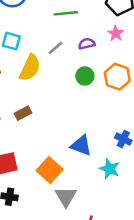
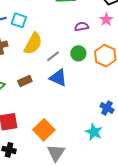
gray line: (55, 48) -> (53, 56), moved
blue triangle: (81, 145) -> (58, 78), moved

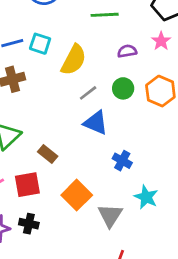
yellow semicircle: (33, 44) -> (74, 60), moved
brown rectangle: (25, 81) -> (48, 154), moved, turned 64
blue cross: (107, 108) -> (122, 161), moved
gray triangle: (56, 153) -> (110, 215), moved

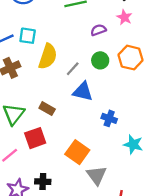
yellow semicircle: (74, 60) -> (48, 56), moved
brown rectangle: (48, 154) -> (47, 109), moved
red square: (27, 185) -> (35, 138), moved
gray triangle: (110, 215) -> (97, 175), moved

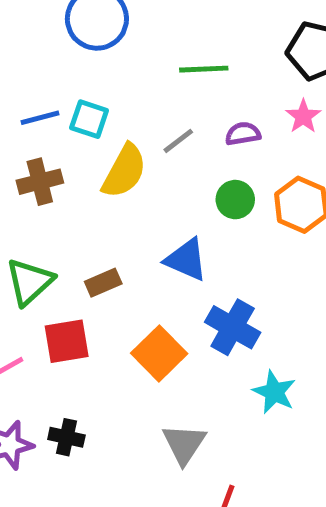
gray line: (73, 69) -> (178, 141), moved
brown rectangle: (47, 109) -> (103, 283), turned -63
blue cross: (109, 118) -> (233, 327), size x1.5
orange square: (77, 152) -> (159, 353), moved

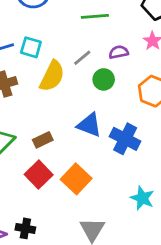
green circle: (235, 200) -> (104, 79), moved
blue cross: (233, 327) -> (125, 139), moved
red square: (67, 341) -> (39, 175), moved, turned -32

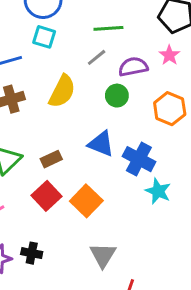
cyan square: (31, 47) -> (44, 37), moved
purple semicircle: (119, 52) -> (133, 67), size x1.4
gray line: (82, 58) -> (97, 57), moved
cyan star: (142, 198) -> (158, 191), moved

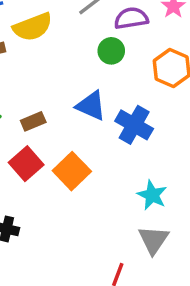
yellow semicircle: (62, 91) -> (33, 27), moved, turned 40
cyan star: (158, 191) -> (152, 195), moved
gray triangle: (103, 255) -> (153, 240), moved

